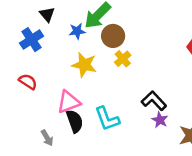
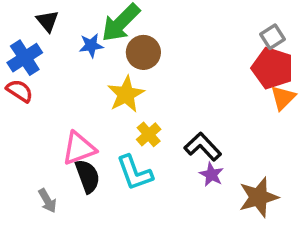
yellow cross: (123, 59) -> (149, 134), moved
yellow star: (84, 65) -> (126, 94), moved, turned 30
red semicircle: (28, 82) -> (20, 91), moved

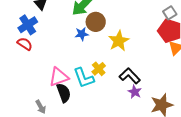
blue star: (91, 45) -> (82, 34), moved
yellow star: (126, 94) -> (119, 41), moved
cyan L-shape: (135, 173) -> (84, 78), moved

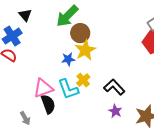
blue star: (82, 34) -> (68, 59), moved
yellow star: (119, 41) -> (85, 50), moved
purple star: (135, 92) -> (115, 111), moved

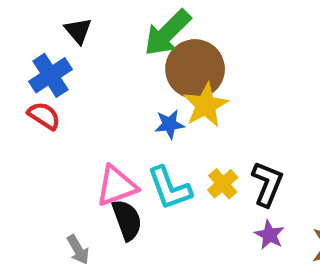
brown circle: (80, 33) -> (195, 69), size x1.4
yellow cross: (83, 80) -> (223, 184), moved
black L-shape: (114, 87) -> (267, 184), turned 65

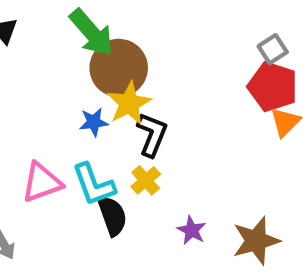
green arrow: (167, 33) -> (92, 33), turned -86
black L-shape: (267, 184) -> (152, 135), moved
black semicircle: (127, 220) -> (112, 216), moved

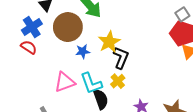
brown circle: (119, 68) -> (68, 27), moved
blue star: (94, 122) -> (83, 51), moved

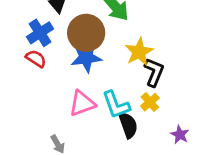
blue star: (83, 51) -> (86, 57), moved, size x1.6

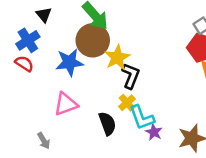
brown circle: (86, 33) -> (93, 40), moved
cyan L-shape: (116, 105) -> (142, 117), moved

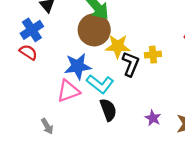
yellow star: (117, 57) -> (118, 46), turned 30
blue star: (69, 62) -> (78, 66), moved
yellow cross: (127, 103) -> (153, 55), moved, turned 35
cyan L-shape: (142, 117) -> (100, 84), moved, turned -32

